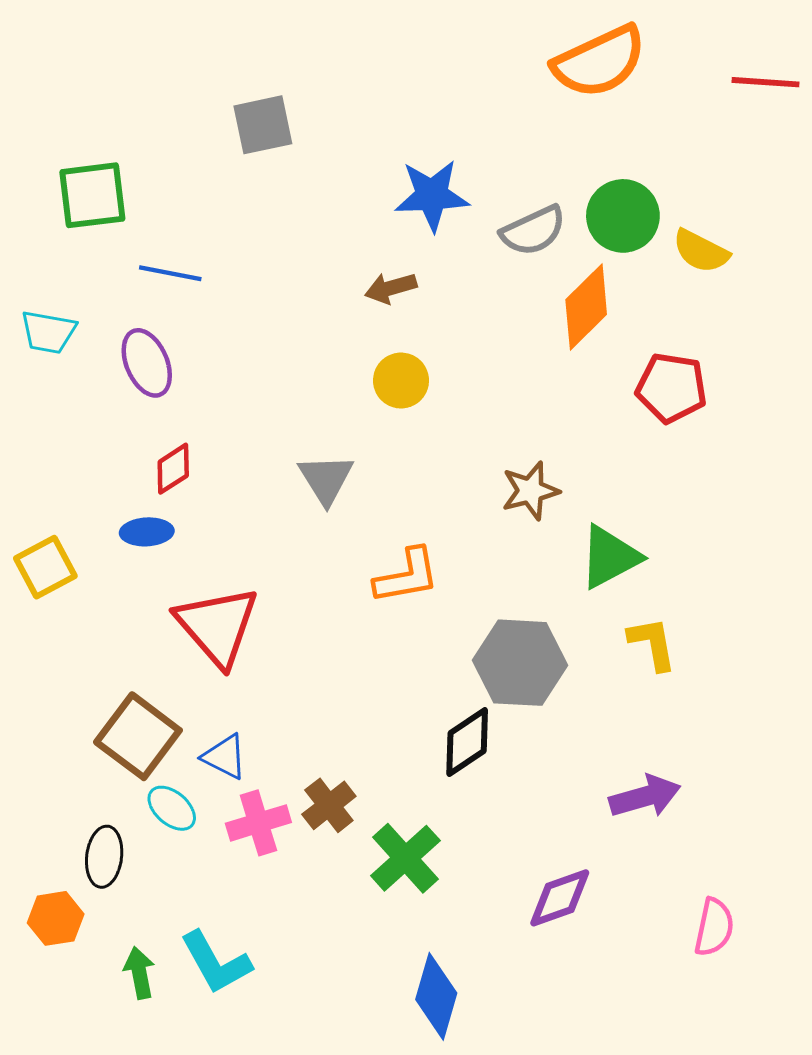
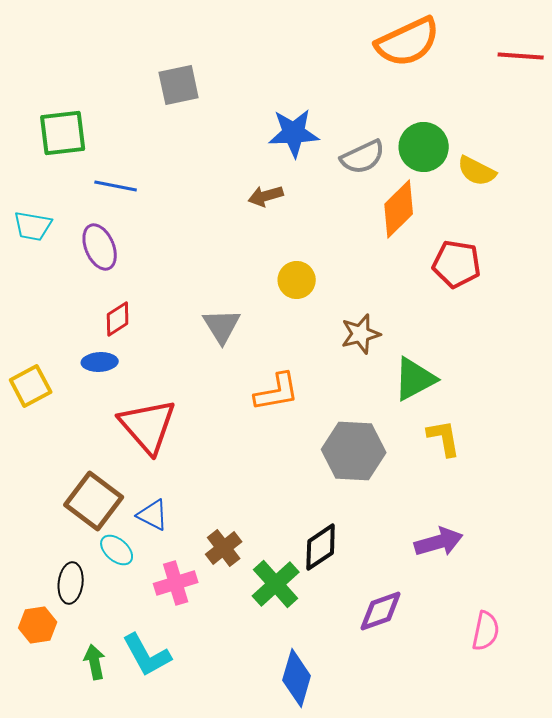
yellow circle: (401, 381) -> (297, 280), moved
black diamond: (467, 742) -> (321, 547), moved
pink cross: (258, 823) -> (176, 583), moved

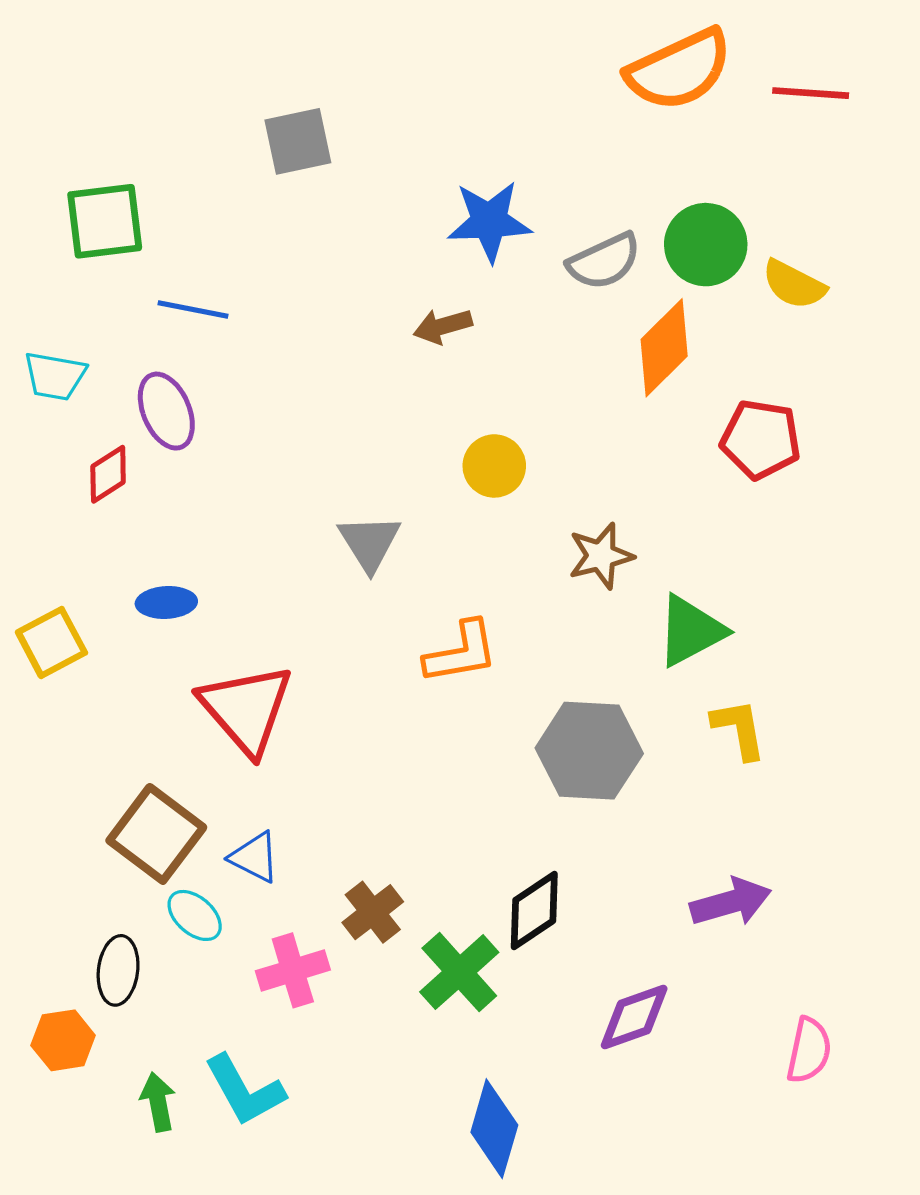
red line: (521, 56) -> (811, 93), moved
red diamond: (118, 319) -> (108, 474), moved

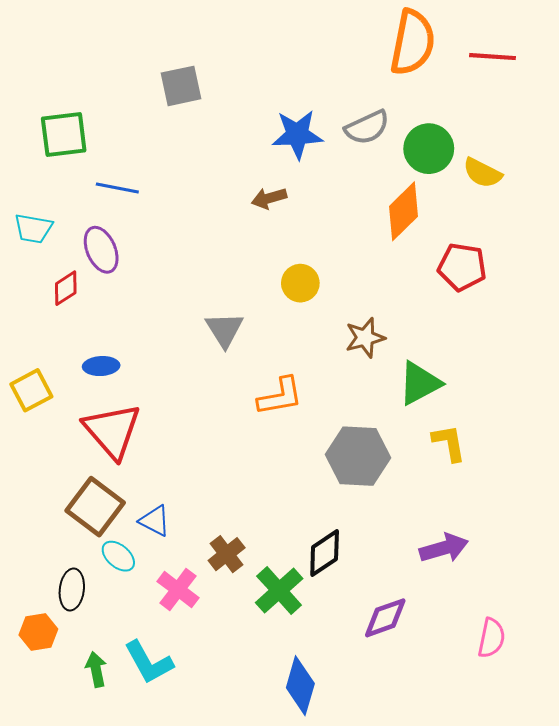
orange semicircle: (679, 70) -> (413, 42), turned -54
gray semicircle: (604, 261) -> (367, 127), moved
red triangle: (246, 709) -> (112, 431), moved
pink cross: (293, 970) -> (178, 590), turned -36

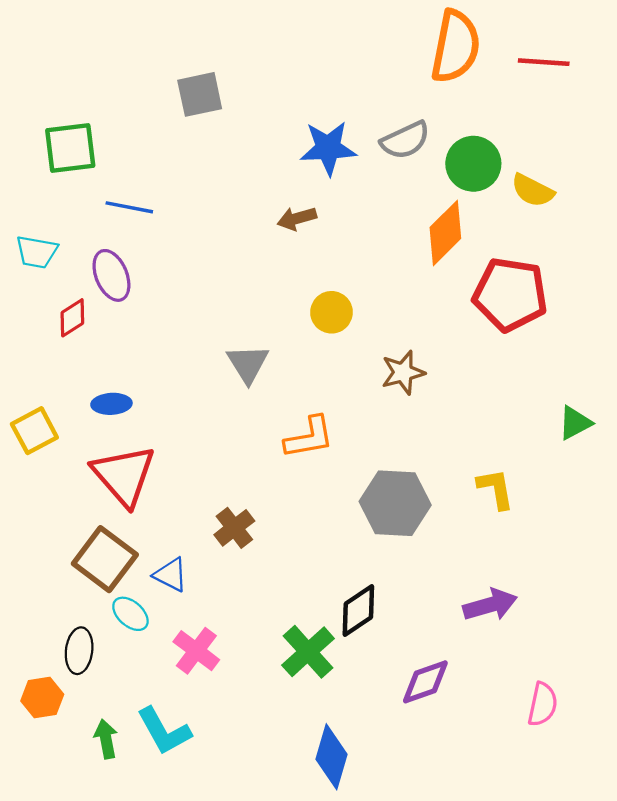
red pentagon: (462, 267) -> (510, 294), size x1.4
green triangle: (420, 383) -> (575, 423), moved, size x0.7
brown cross: (227, 554) -> (234, 528), moved

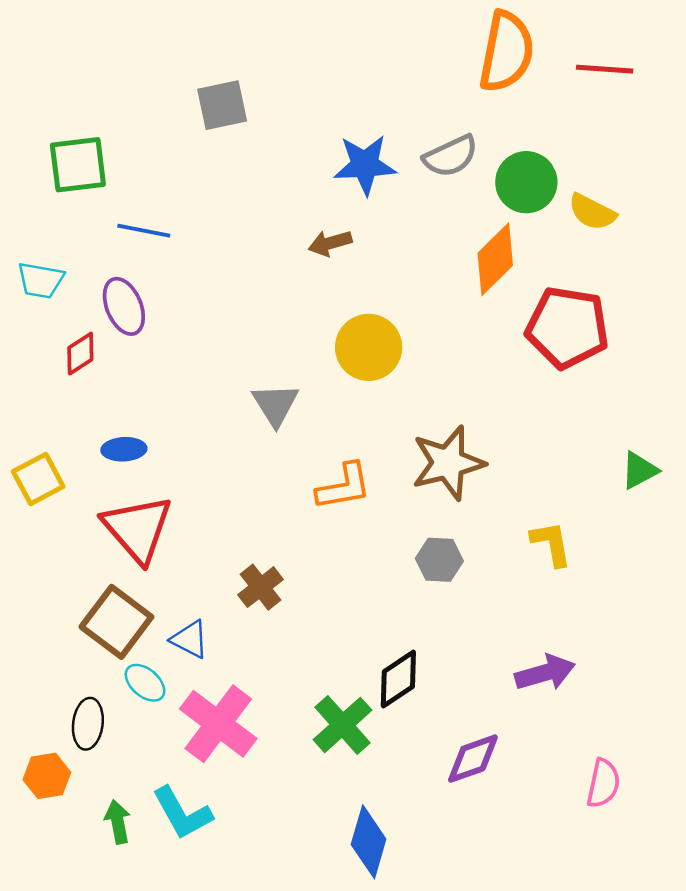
yellow circle: (332, 312) -> (369, 347), size x1.4
brown star: (403, 373) -> (448, 463), moved, size x1.5
gray hexagon: (395, 503) -> (439, 560), size x0.6
pink cross: (196, 651) -> (218, 724), size x1.5

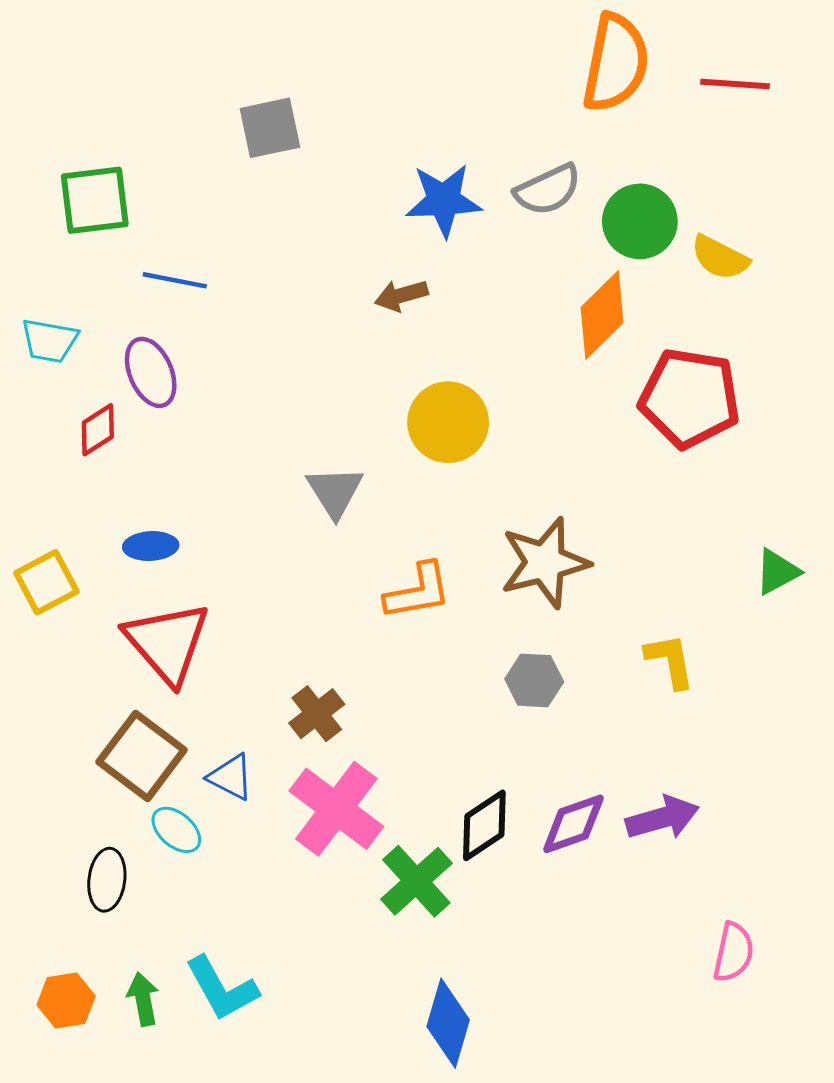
pink cross: (218, 724) -> (336, 809), moved
purple diamond: (473, 759) -> (573, 824), moved
orange hexagon: (47, 776) -> (66, 1001), moved

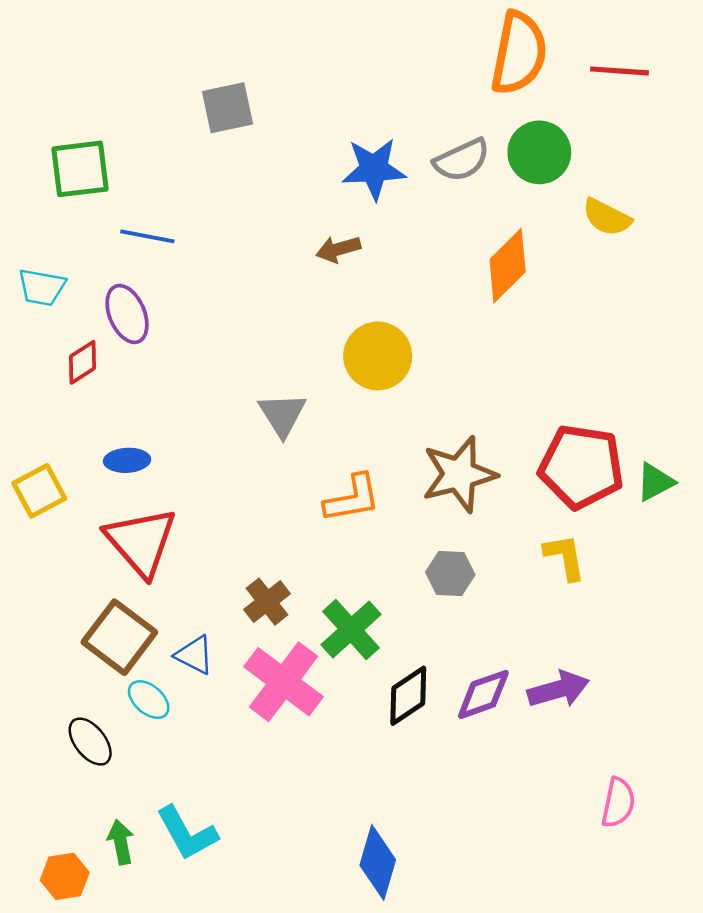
green circle: (640, 221) -> (539, 152), moved
red pentagon: (690, 398) -> (581, 467), moved
black ellipse: (107, 880) -> (90, 742), turned -45
green cross: (416, 881) -> (351, 630), moved
orange hexagon: (66, 1001) -> (65, 876), moved

